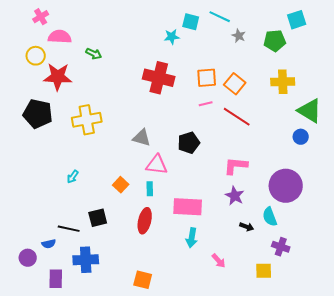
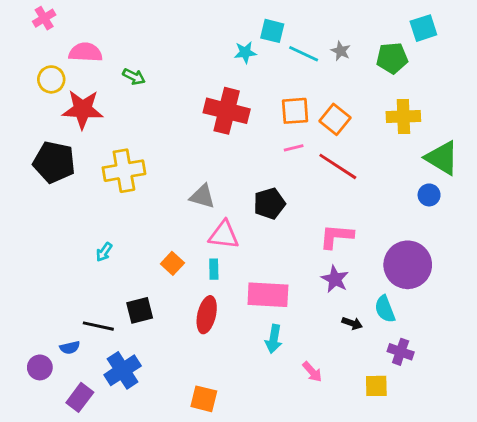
pink cross: (41, 17) -> (44, 18), moved
cyan line: (220, 17) -> (304, 54), moved
blue cross: (86, 260) -> (123, 370), turned -30
purple rectangle: (56, 279) -> (80, 397), turned 36

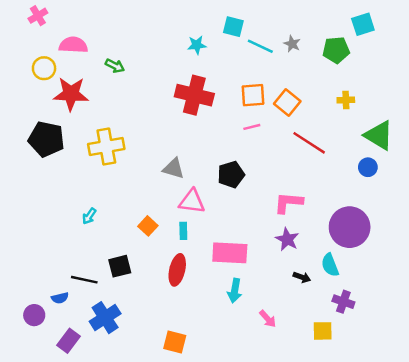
cyan star: (245, 52) -> (197, 45), moved
yellow cross: (403, 117) -> (346, 100), size x0.6
red line: (338, 166) -> (309, 143), moved

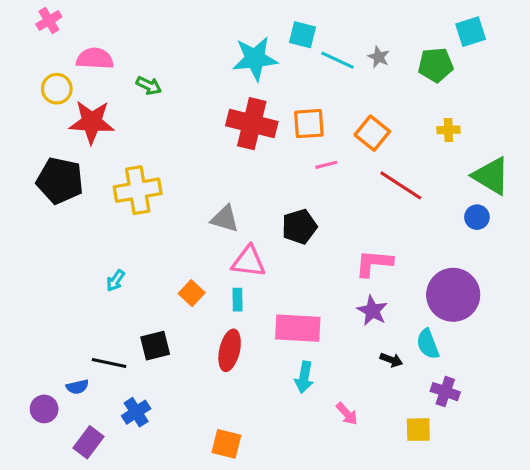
cyan star: (197, 45) -> (255, 59), size x1.8
orange square: (253, 95) -> (309, 124), moved
blue cross: (105, 318) -> (136, 412), size x0.7

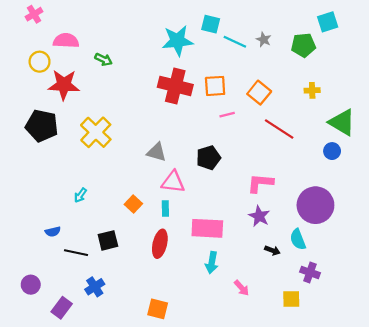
yellow cross: (138, 190) -> (96, 132), turned -36
blue semicircle: (77, 387) -> (53, 232), moved

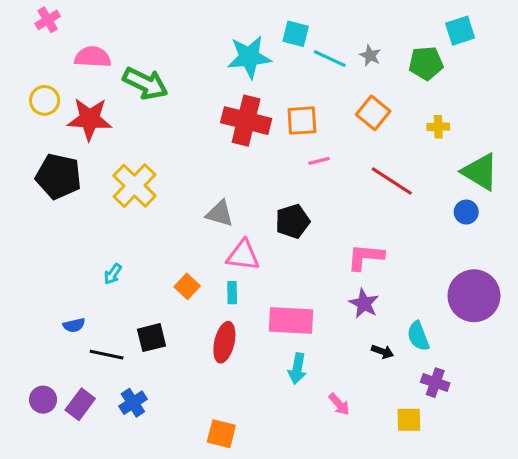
green arrow: (104, 59) -> (145, 83), size x1.8
yellow circle: (40, 62) -> (45, 100), moved
orange square: (259, 93) -> (373, 113), moved
purple circle: (315, 205) -> (474, 296), moved
purple rectangle: (62, 308) -> (80, 404), moved

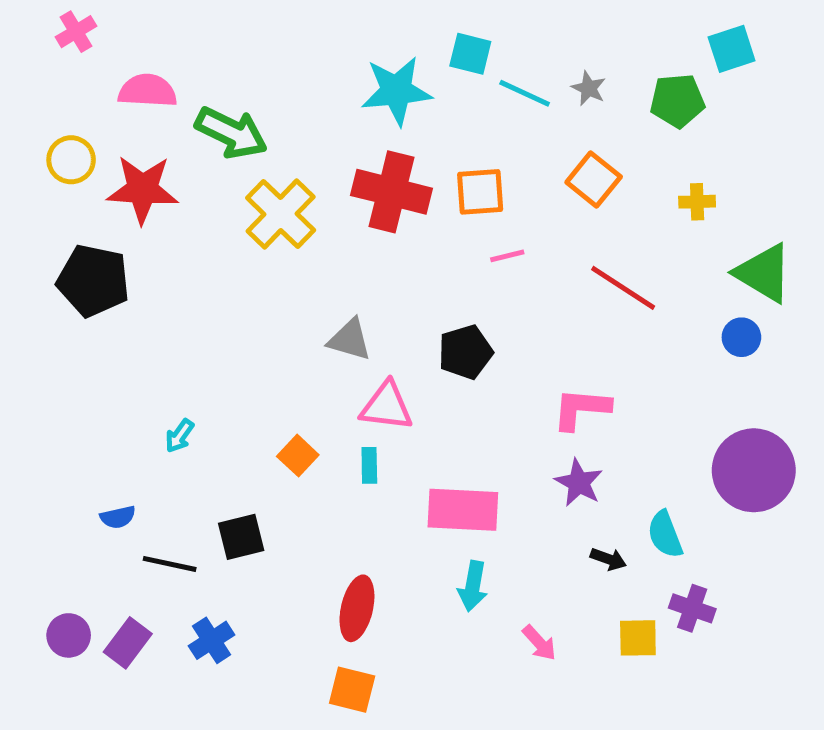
yellow cross: (134, 186) -> (281, 214), moved
red ellipse: (224, 342) -> (357, 608), moved
yellow square: (409, 420) -> (638, 638), moved

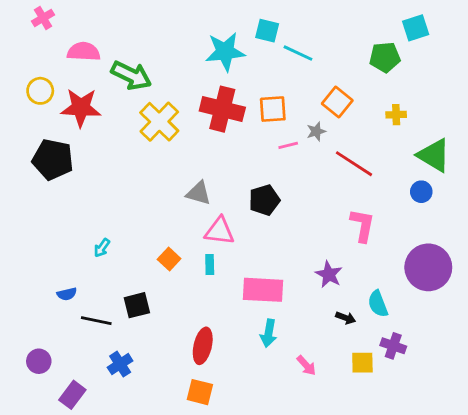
gray star: (589, 88) -> (316, 131), moved, turned 30
pink L-shape: (581, 409) -> (362, 225), moved, turned 96
purple rectangle: (128, 643) -> (72, 395), moved

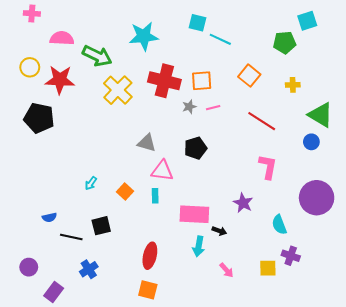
pink cross: (43, 18) -> (32, 13), turned 35
cyan star: (225, 52) -> (144, 36), moved
gray star: (316, 131) -> (189, 107), moved
cyan arrow: (102, 248) -> (91, 183), moved
black arrow: (346, 318) -> (219, 231), moved

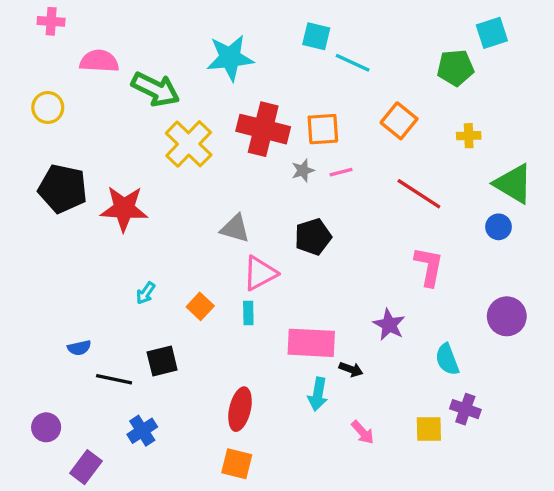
red star: (60, 80) -> (124, 209), moved
pink triangle: (162, 171) -> (260, 273), turned -35
purple circle: (317, 198) -> (507, 316), size x0.7

